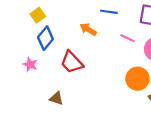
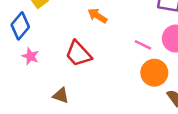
blue diamond: (45, 38) -> (20, 26), moved
pink line: (128, 38) -> (143, 45), moved

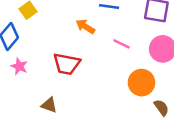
pink line: (143, 45) -> (122, 44), moved
red trapezoid: (78, 54) -> (67, 64), turned -36

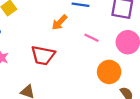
orange arrow: (85, 26) -> (60, 22), turned -77

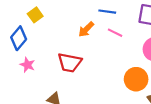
pink line: (91, 38) -> (115, 33), moved

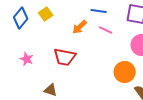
yellow square: (35, 15) -> (46, 14), moved
blue diamond: (19, 38) -> (21, 18), moved

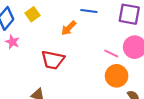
pink line: (106, 30) -> (111, 54), moved
pink star: (27, 59) -> (12, 42), moved

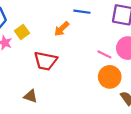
yellow square: (33, 14) -> (22, 32), moved

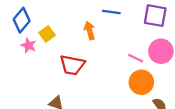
orange arrow: (62, 29) -> (90, 30), turned 119

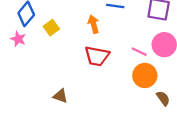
pink star: (29, 45) -> (18, 39), moved
red trapezoid: (72, 65) -> (97, 56), moved

